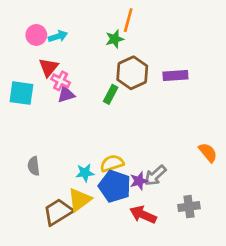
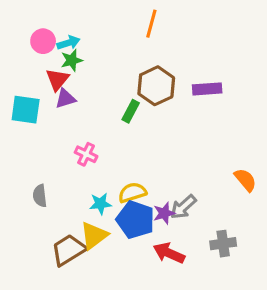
green star: (115, 39) -> (72, 60), moved
pink cross: (61, 81) -> (86, 154), moved
purple triangle: (66, 94) -> (65, 99), moved

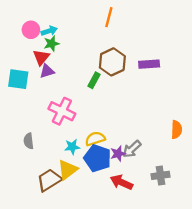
pink cross: (86, 154) -> (62, 111), size x1.6
orange semicircle: (245, 180) -> (177, 130), turned 42

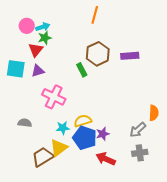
purple triangle: (47, 71) -> (38, 71), moved
green rectangle: (94, 80) -> (82, 70), turned -56
gray semicircle: (29, 141) -> (25, 123), turned 104
gray arrow: (132, 149) -> (138, 130), moved

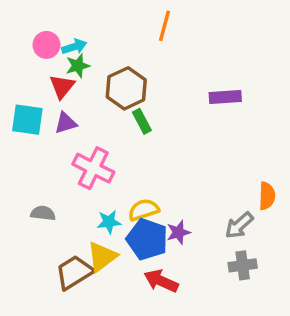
brown hexagon: (98, 54) -> (126, 88), moved
red arrow: (106, 159) -> (161, 281), moved

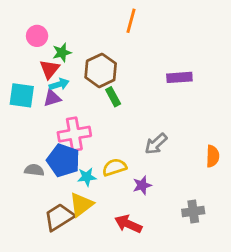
cyan arrow: (74, 47) -> (59, 84), moved
pink cross: (93, 168) -> (74, 134), turned -36
gray arrow: (239, 225) -> (156, 144), moved
blue pentagon: (147, 239) -> (63, 160), moved

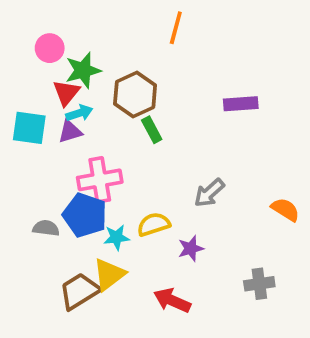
green star: (62, 53) -> (83, 70), size x1.4
orange semicircle: (213, 156) -> (285, 210), turned -60

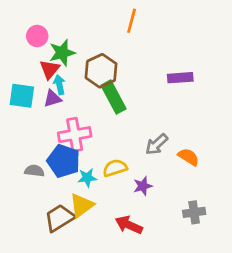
cyan arrow: (79, 113) -> (59, 85), turned -84
green rectangle: (152, 130) -> (114, 97), size x1.6
orange semicircle: (285, 210) -> (189, 157), moved

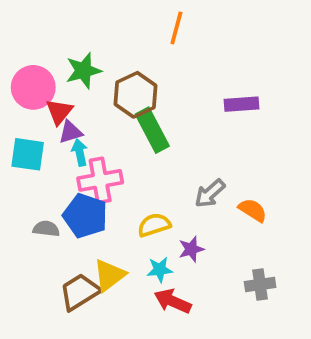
pink circle: (37, 36) -> (33, 87), moved, size x1.5
red triangle: (50, 69) -> (59, 112), moved
cyan arrow: (59, 85) -> (80, 152), moved
cyan square: (22, 96) -> (28, 154), moved
cyan star: (87, 178) -> (160, 270), moved

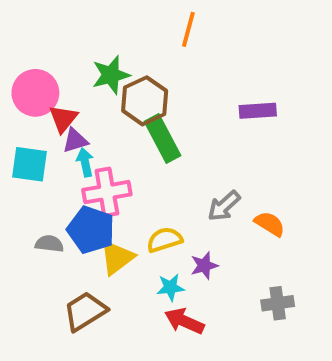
green star: (83, 71) -> (111, 75), moved
yellow triangle: (109, 275) -> (117, 258), moved

